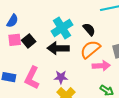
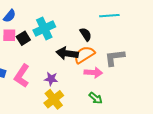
cyan cross: (62, 28) -> (44, 28), moved
black arrow: (58, 48) -> (67, 53), moved

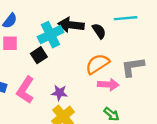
black semicircle: (86, 34) -> (99, 31), moved
black square: (23, 38) -> (39, 55), moved
black arrow: (67, 53) -> (71, 25), moved

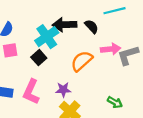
orange semicircle: (97, 64) -> (82, 61), moved
pink arrow: (108, 85) -> (111, 49), moved

